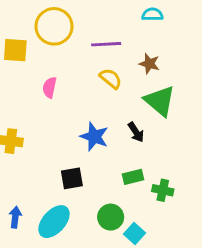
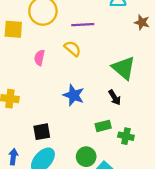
brown star: (149, 64) -> (142, 22), moved
yellow semicircle: (111, 79) -> (72, 49), moved
black arrow: (136, 132) -> (115, 98), moved
black square: (72, 178) -> (42, 132), moved

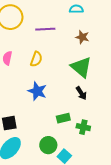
brown star: (142, 22) -> (82, 37), moved
yellow semicircle: (72, 49) -> (36, 59), moved, turned 70
black arrow: (115, 98) -> (81, 93), moved

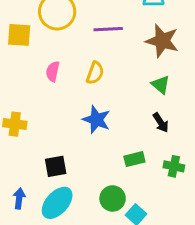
brown star: (82, 37) -> (162, 41), size x1.6
green triangle: (81, 67) -> (161, 85), size x0.6
green cross: (83, 127) -> (174, 166), moved

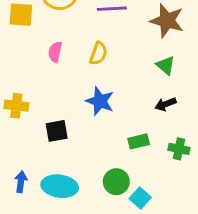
black arrow: (161, 123) -> (165, 104), turned 102
black square: (56, 166) -> (57, 131), moved
cyan ellipse: (57, 203) -> (60, 186), turned 56

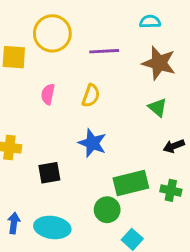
black arrow: (165, 104) -> (174, 146), moved
green rectangle: (139, 141) -> (131, 183), size x1.6
green circle: (116, 182) -> (107, 210), moved

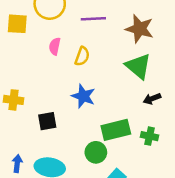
pink semicircle: (48, 94) -> (55, 46), moved
green triangle: (158, 107) -> (138, 66), size x1.6

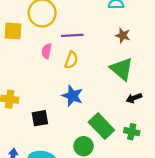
purple line: (93, 19) -> (72, 35), moved
brown star: (140, 29) -> (123, 35), size x0.6
green rectangle: (116, 130) -> (101, 126), turned 60

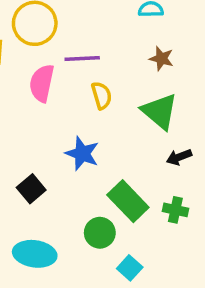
pink semicircle: (47, 51) -> (42, 83), size x1.5
yellow semicircle: (71, 60) -> (102, 95), moved, turned -36
black square: (40, 118) -> (31, 189), turned -30

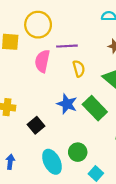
green rectangle: (128, 201) -> (95, 108), moved
cyan ellipse: (35, 254) -> (52, 162), moved, turned 55

